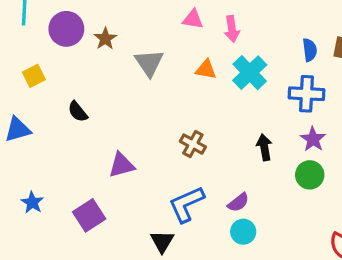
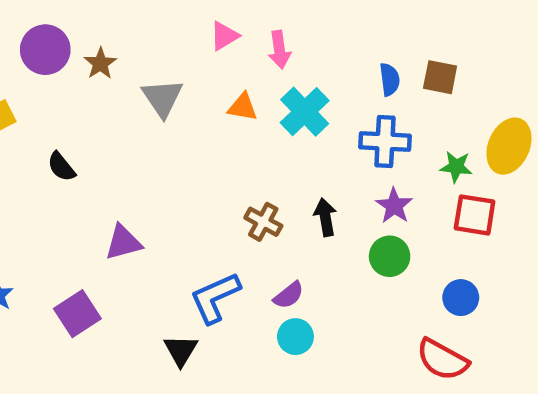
pink triangle: (193, 19) -> (224, 36), turned -40
brown cross: (193, 144) -> (263, 222), moved

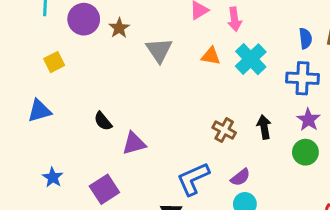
black semicircle: (61, 167) -> (103, 121), moved

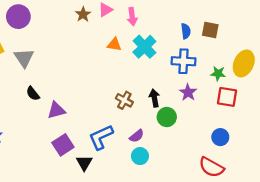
brown star: (119, 28) -> (83, 14), moved
gray triangle: (159, 50) -> (24, 58), moved
green circle: (305, 152) -> (167, 117), moved
purple square: (104, 189) -> (63, 145), moved

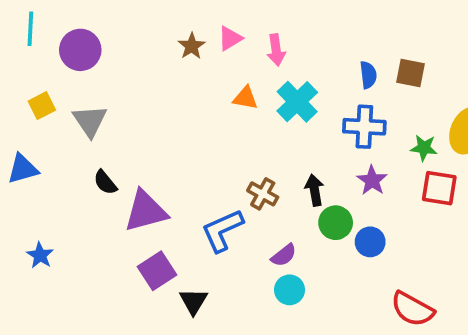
purple triangle: (56, 110) -> (146, 211), size x1.4
blue L-shape: (101, 137) -> (222, 230), moved
blue circle: (220, 137) -> (370, 242), moved

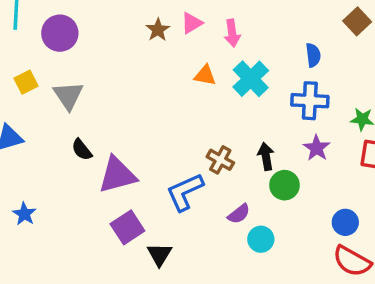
brown square: (410, 73) -> (357, 21), moved, turned 36
blue circle: (370, 242) -> (345, 222), moved
cyan circle: (290, 290) -> (261, 239), moved

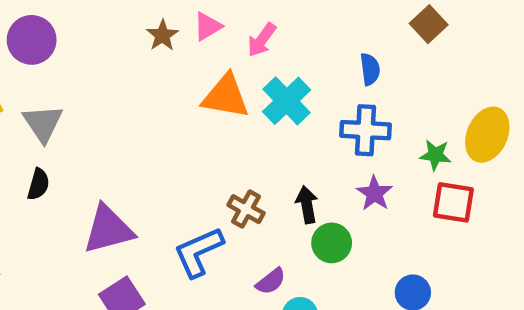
pink arrow: (232, 33) -> (262, 40), turned 44
orange triangle: (205, 75) -> (226, 96), size x1.6
black semicircle: (82, 150) -> (38, 184), moved, turned -125

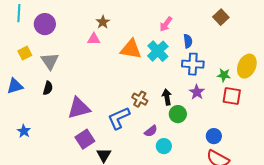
pink triangle: (208, 26) -> (94, 39), moved, turned 32
pink arrow: (262, 40) -> (166, 24), moved
blue semicircle: (370, 69) -> (188, 41), moved

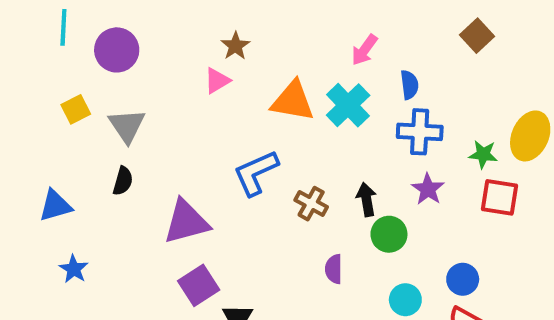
pink triangle: (94, 39) -> (217, 81), turned -32
blue triangle: (15, 86) -> (55, 206), moved
blue L-shape: (119, 118) -> (256, 173), moved
purple semicircle: (151, 131) -> (334, 269), turned 128
cyan circle: (164, 146) -> (405, 300), moved

